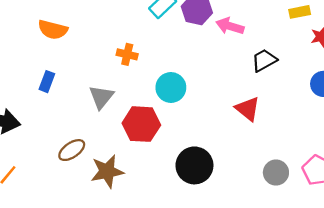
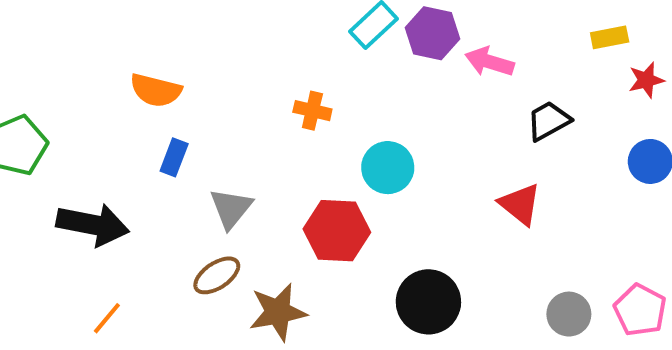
orange semicircle: (53, 30) -> (156, 90), moved
gray triangle: (101, 97) -> (231, 208), moved

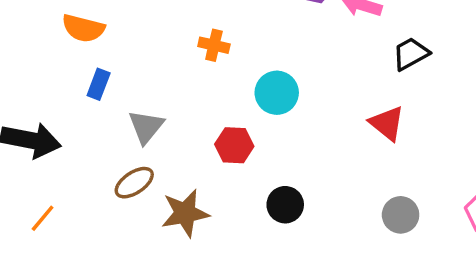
red hexagon: (337, 231) -> (234, 145), size x0.7
black circle: (428, 302) -> (285, 205), moved, size x0.7
gray circle: (569, 314) -> (401, 215), moved

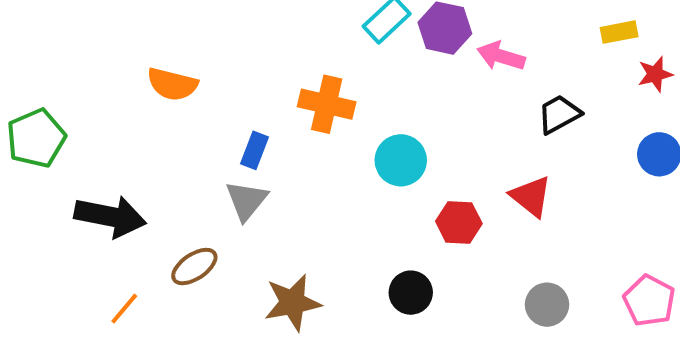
orange cross: (214, 45) -> (327, 104), size x1.5
blue rectangle: (99, 84) -> (254, 150), moved
red hexagon: (234, 145) -> (459, 222), moved
brown ellipse: (134, 183) -> (194, 267), moved

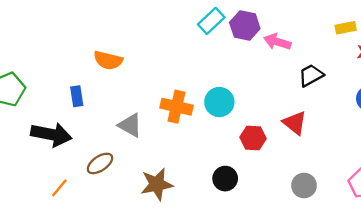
orange semicircle: (172, 84) -> (108, 60), moved
orange cross: (327, 104) -> (176, 107), moved
blue rectangle: (254, 150) -> (77, 96), moved, turned -30
gray triangle: (246, 200) -> (130, 125), turned -40

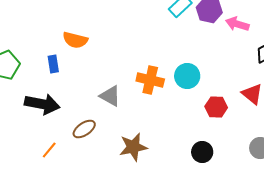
orange semicircle: (108, 60) -> (75, 40), moved
blue rectangle: (77, 96) -> (53, 64), moved
black circle: (225, 179) -> (202, 152), moved

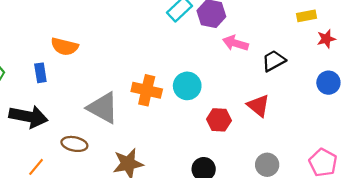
pink arrow: (237, 24) -> (235, 43), moved
gray triangle: (110, 96) -> (103, 108), size x1.4
brown ellipse: (84, 129) -> (74, 144), turned 45

